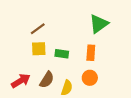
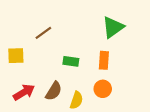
yellow square: (39, 49) -> (16, 56), moved

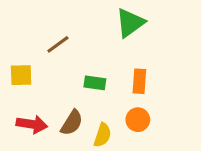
green triangle: (113, 27) -> (130, 23), moved
red arrow: (24, 92) -> (32, 124), turned 40

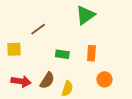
orange circle: (138, 120) -> (104, 79), moved

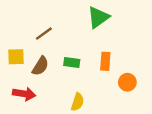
orange circle: (104, 79) -> (127, 82), moved
brown semicircle: (47, 80) -> (40, 66), moved

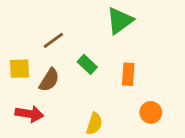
green rectangle: (72, 63) -> (87, 64), moved, turned 35
orange circle: (127, 82) -> (151, 112), moved

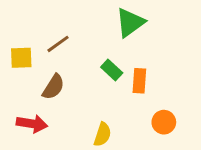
green rectangle: (87, 64) -> (112, 70), moved
yellow square: (20, 69) -> (21, 58), moved

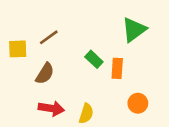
green triangle: (130, 22) -> (134, 30), moved
red arrow: (32, 124) -> (51, 108), moved

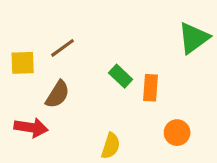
green triangle: (134, 30) -> (194, 38), moved
red arrow: (51, 108) -> (31, 128), moved

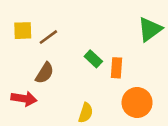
yellow square: (23, 63) -> (23, 31), moved
orange circle: (177, 133) -> (137, 103), size x1.5

